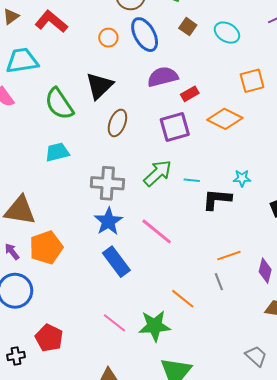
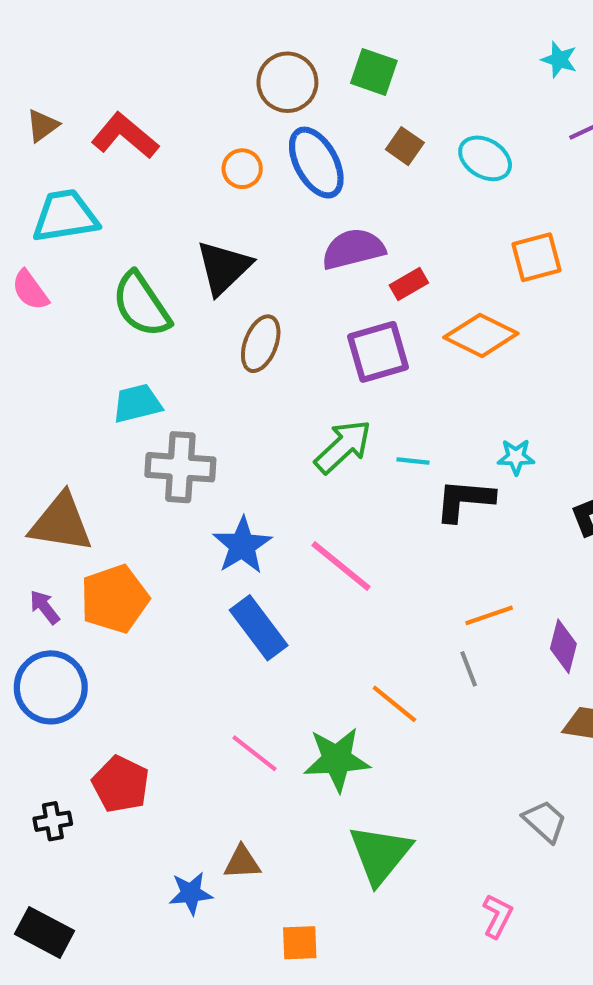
gray cross: (107, 183) -> (180, 467), moved

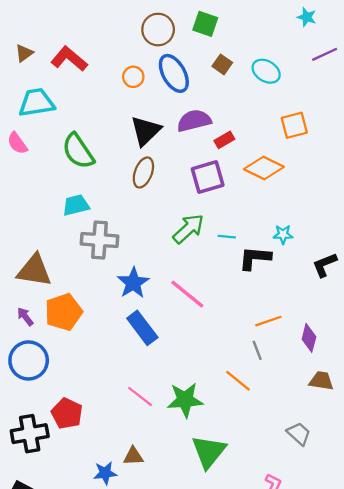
black triangle: (224, 268) -> (146, 131), moved
orange line: (394, 704) -> (238, 381), moved
black cross: (53, 821) -> (30, 434), size x1.8

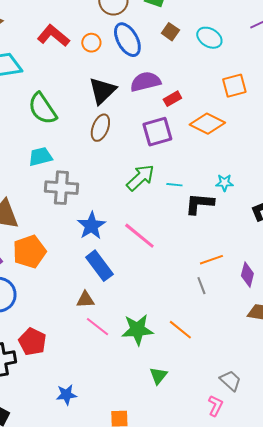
red L-shape: (69, 59) -> (53, 36), moved
orange line: (238, 381) -> (180, 330), moved
gray trapezoid: (299, 434) -> (230, 381), moved
green triangle: (209, 452) -> (158, 376), size x0.6
brown triangle: (133, 456) -> (85, 300), moved

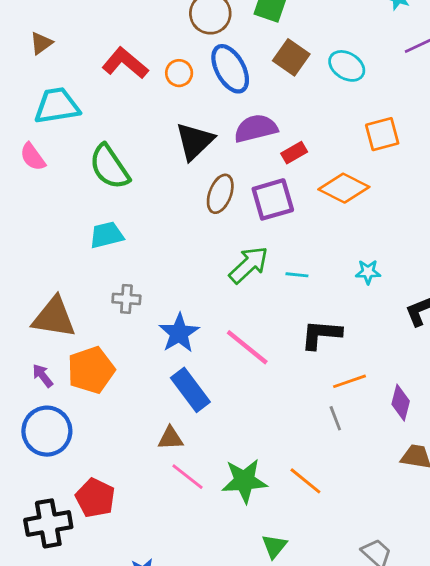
brown square: (170, 32) -> (291, 57), size x1.4
brown ellipse: (100, 128) -> (220, 194), moved
gray cross: (61, 188) -> (126, 299), moved, size x0.6
black L-shape: (199, 204) -> (321, 334), moved

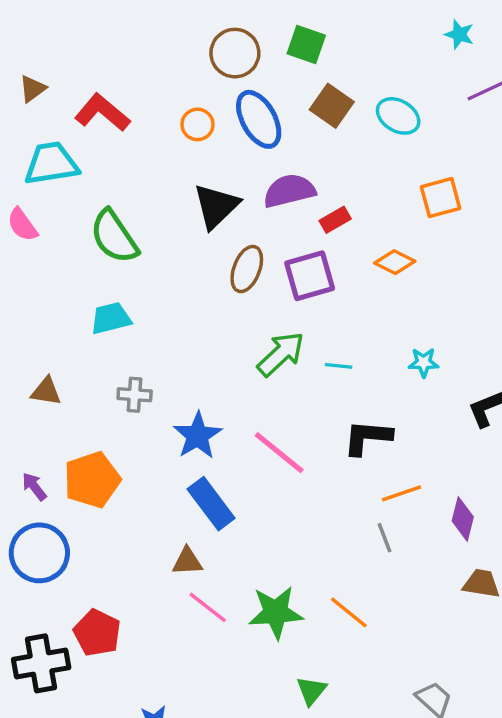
red L-shape: (125, 63) -> (102, 113), moved
orange diamond: (344, 188) -> (395, 262), size x0.7
brown triangle: (54, 317) -> (46, 391), moved, size x0.6

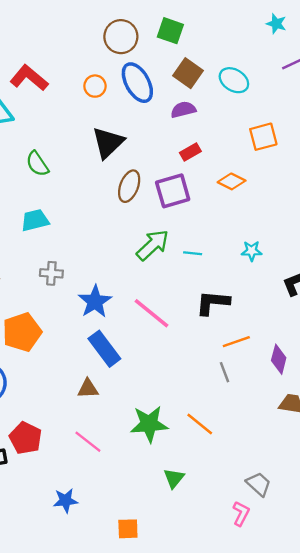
purple semicircle: (289, 191) -> (183, 110), moved, size x0.7
green semicircle: (114, 237) -> (37, 164), size x0.7
pink line: (208, 607) -> (88, 442), moved

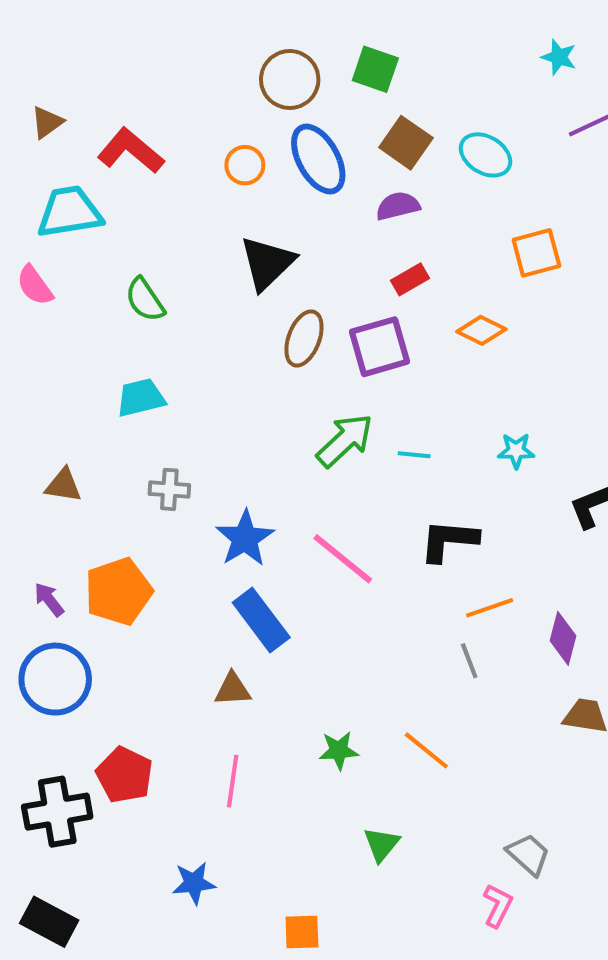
green star: (149, 424) -> (339, 750), size x0.6
pink line: (88, 442) -> (233, 781), turned 60

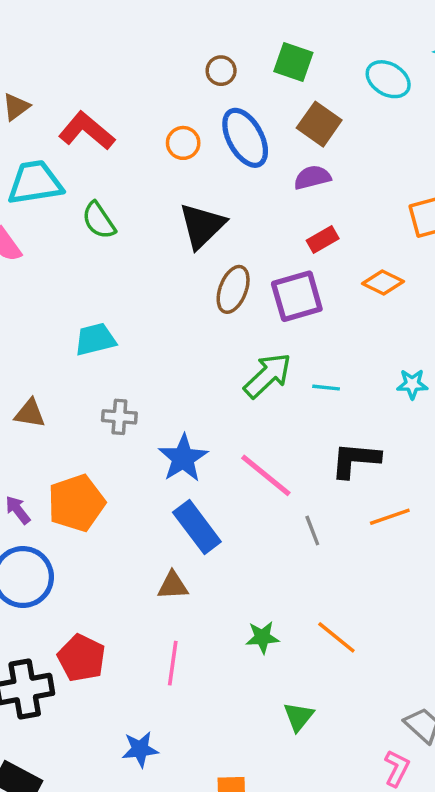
brown circle: (290, 79) -> (221, 71), size x0.6
cyan ellipse: (485, 155) -> (388, 79), moved
green semicircle: (145, 300) -> (99, 220), moved
gray line: (469, 661) -> (312, 531), moved

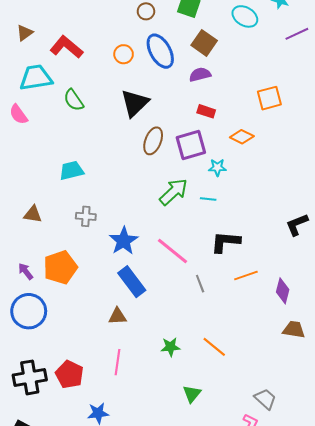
red rectangle: (323, 239) -> (206, 111), turned 48
cyan star: (412, 384) -> (217, 167), moved
red pentagon: (82, 658) -> (69, 374), moved

